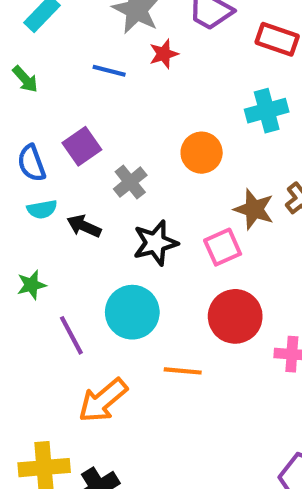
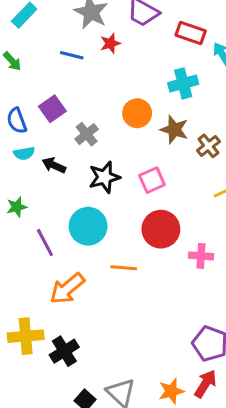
brown star: (254, 209) -> (174, 130), moved

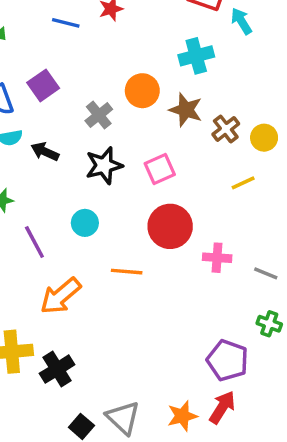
gray cross: (87, 134) -> (99, 115), moved
cyan circle: (88, 226) -> (85, 223), size x0.6

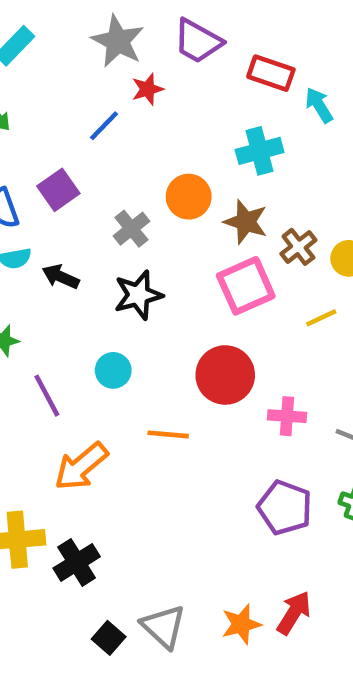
blue line: (66, 23) -> (104, 126), moved, turned -60
pink square: (160, 169) -> (246, 286), moved, size x1.4
purple pentagon: (228, 360) -> (285, 508), moved

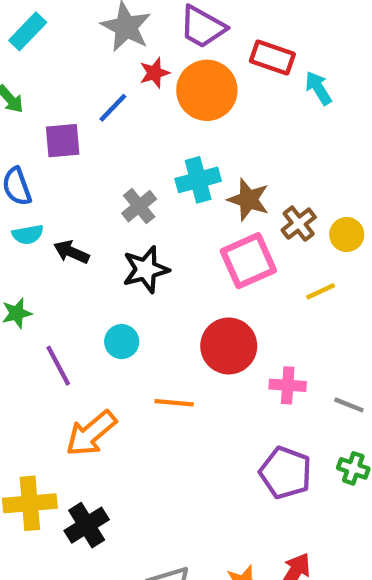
cyan cross: (260, 151) -> (198, 180), moved
purple square: (58, 190) -> (63, 141), moved, turned 30
orange circle: (189, 197) -> (207, 90), moved, size x1.4

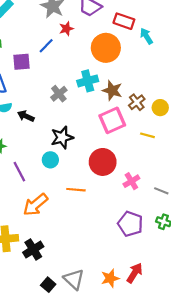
orange circle: (207, 90) -> (106, 48), moved
black star: (146, 269) -> (62, 137), moved
yellow line: (320, 291) -> (147, 135), turned 40
pink cross: (288, 385) -> (131, 181), turned -35

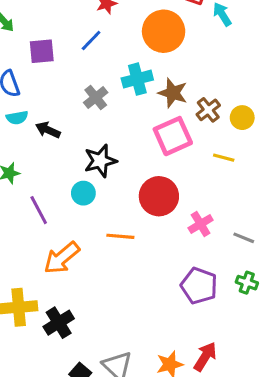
blue line: (46, 46) -> (91, 40), moved

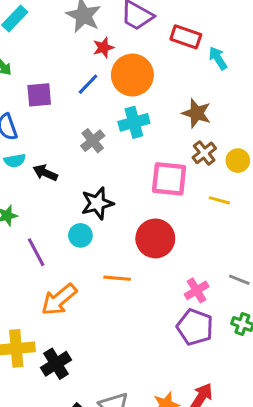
orange circle: (164, 31) -> (132, 75), moved
brown star: (173, 93) -> (197, 113), moved
pink square: (173, 136) -> (169, 179), turned 30
pink cross: (201, 224) -> (197, 290), moved

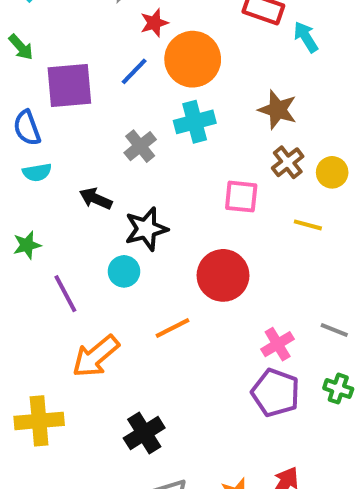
purple square: (39, 95) -> (69, 85), size x1.4
black arrow: (45, 173) -> (96, 199), moved
pink square: (169, 179) -> (241, 197), size x0.7
orange line: (117, 278) -> (172, 328), turned -32
black cross: (56, 364) -> (144, 433), moved

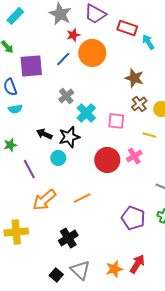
cyan cross: (195, 122) -> (86, 113), moved, turned -30
black arrow: (96, 199) -> (44, 134), moved
orange line: (172, 328) -> (82, 198), moved
pink cross: (278, 344) -> (134, 156), moved

